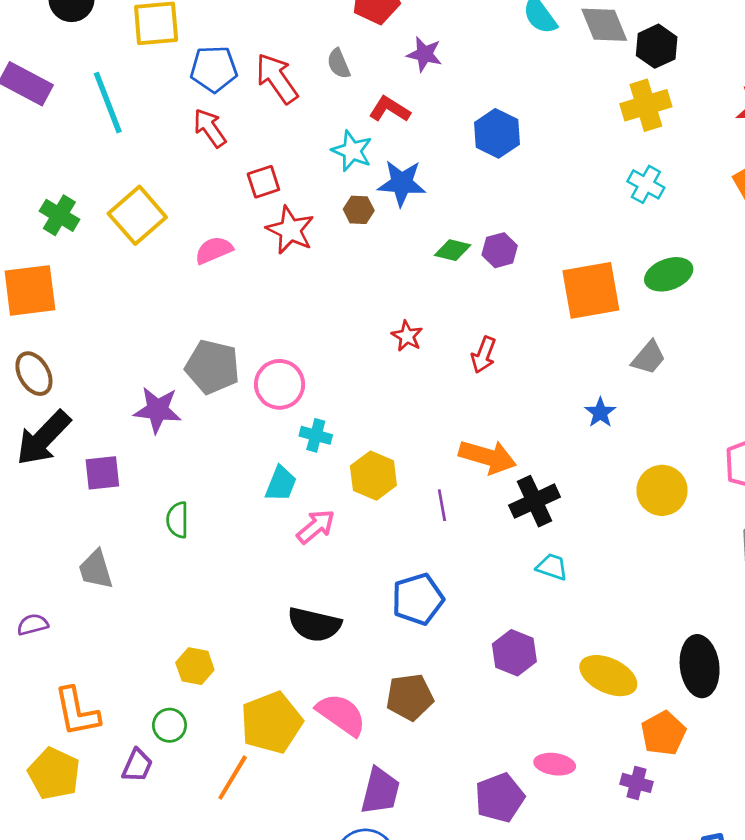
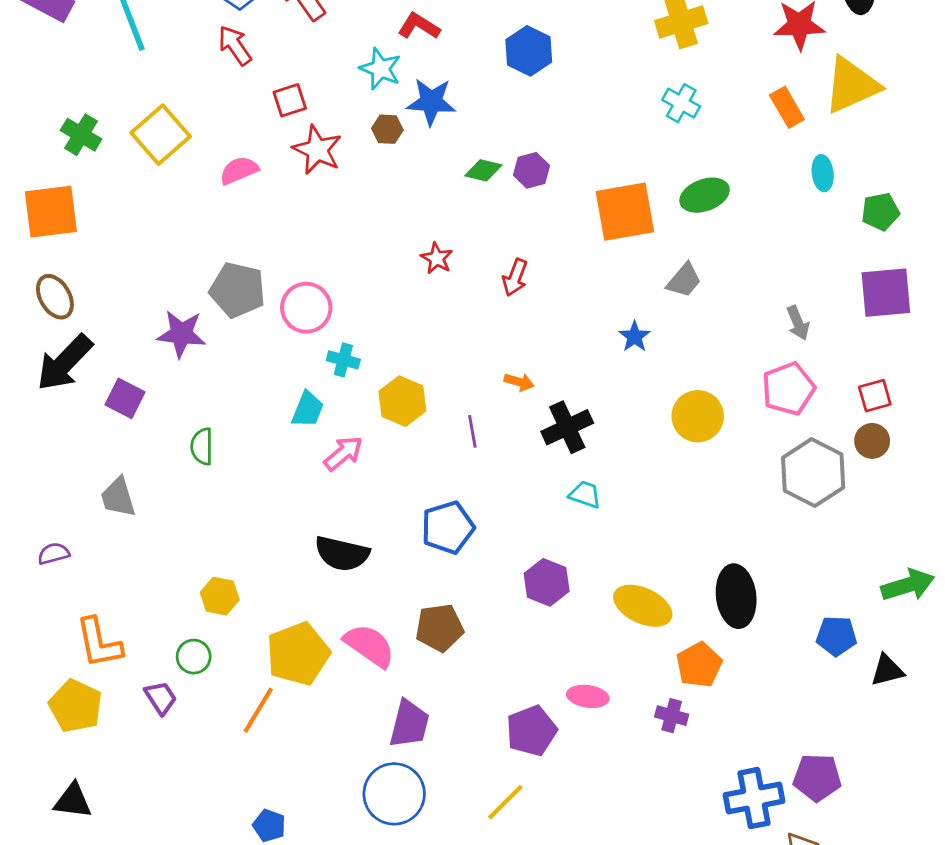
orange arrow: (488, 457) -> (519, 382), size x0.5
purple square: (102, 473) -> (125, 398), turned 33
purple trapezoid: (137, 765) -> (161, 698), turned -57

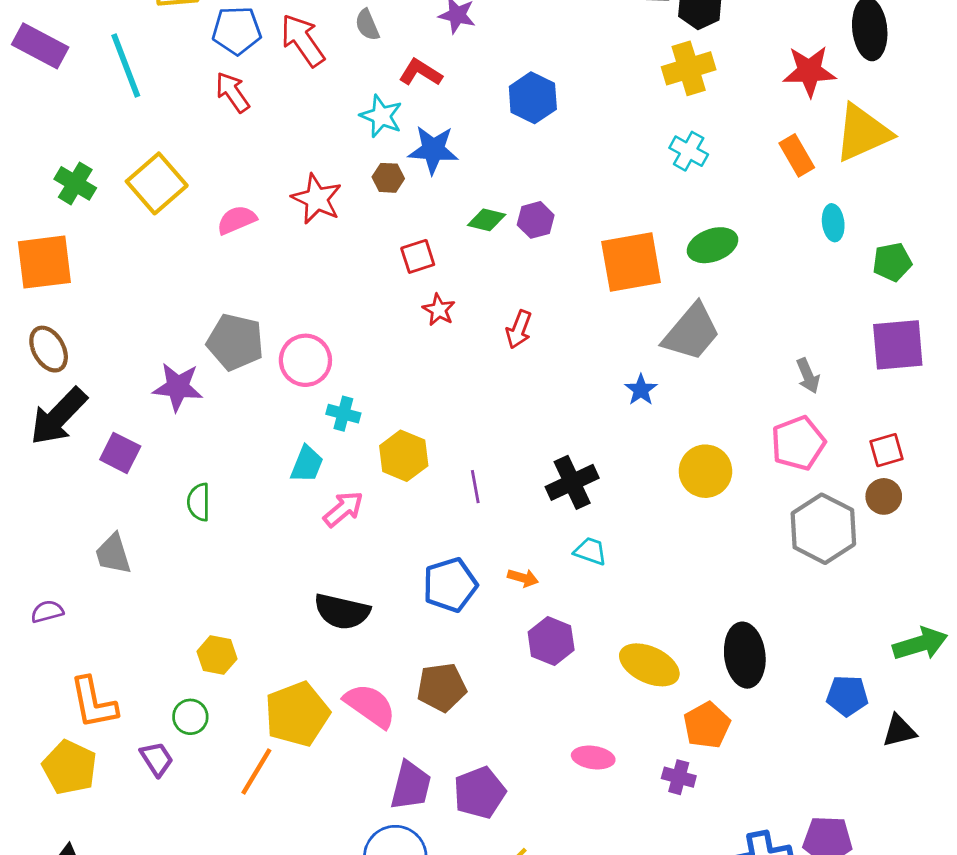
red square: (290, 100) -> (418, 256), moved
gray trapezoid: (684, 280) -> (691, 332), size x1.6
orange arrow: (519, 382) -> (523, 578), moved
purple pentagon: (532, 731) -> (479, 793), moved

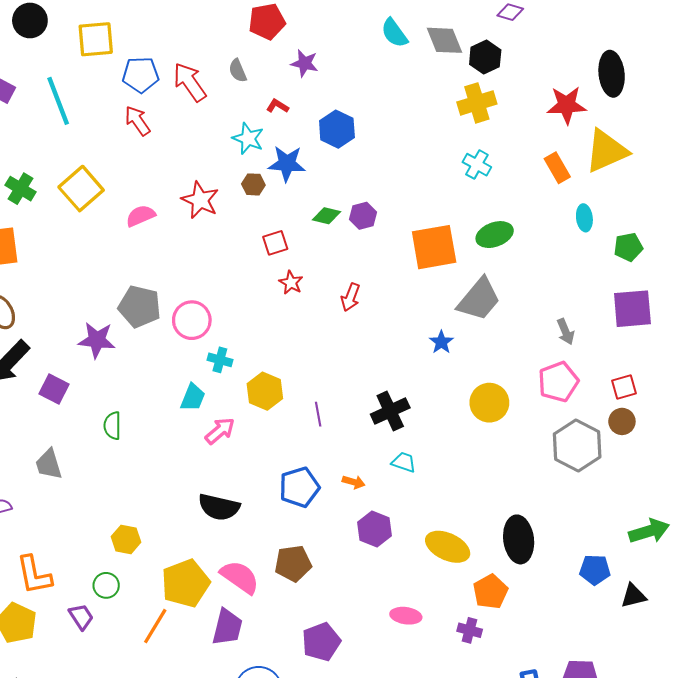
red L-shape: (421, 73) -> (277, 106), size x0.7
blue hexagon: (533, 98) -> (337, 129), moved
purple trapezoid: (411, 786) -> (227, 627), moved

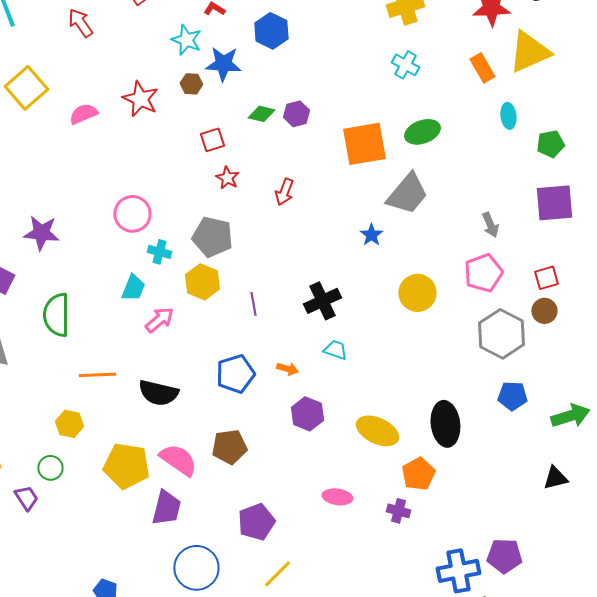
gray pentagon: (140, 307) -> (212, 237), moved
green semicircle: (112, 426) -> (56, 315), size x1.6
blue pentagon: (595, 570) -> (512, 396), moved
yellow pentagon: (186, 583) -> (126, 466), turned 30
orange line: (155, 626) -> (97, 375), moved, turned 57

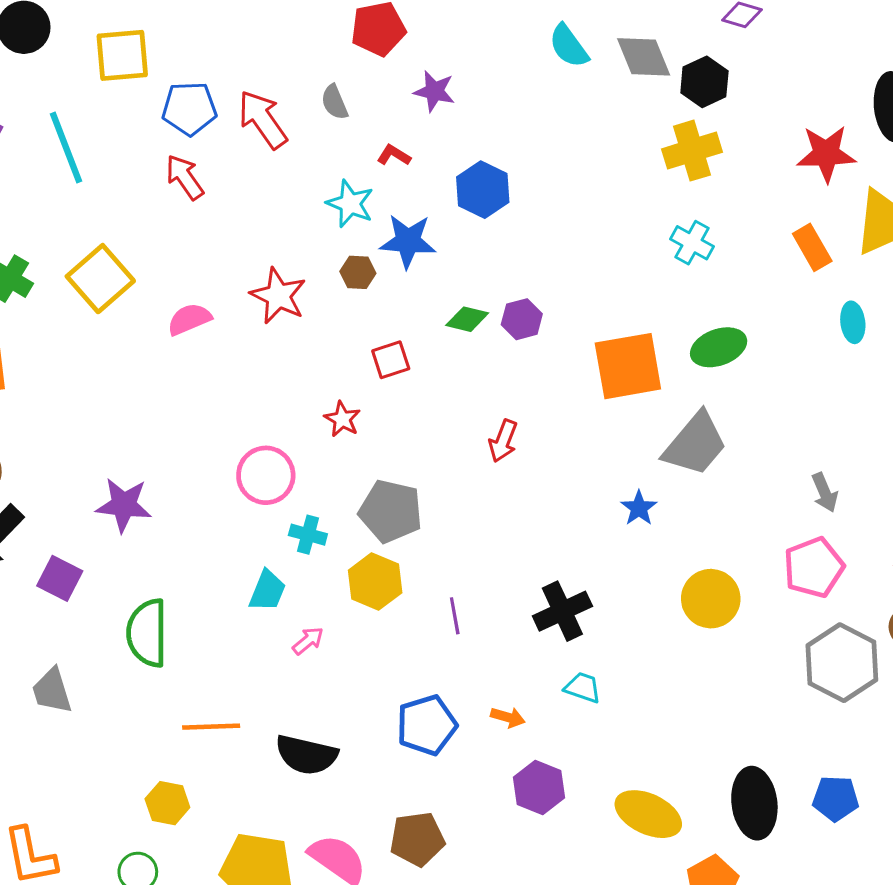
red star: (227, 178) -> (342, 419), moved
pink arrow: (159, 320) -> (308, 641), size x0.7
blue pentagon: (512, 396) -> (836, 798), moved

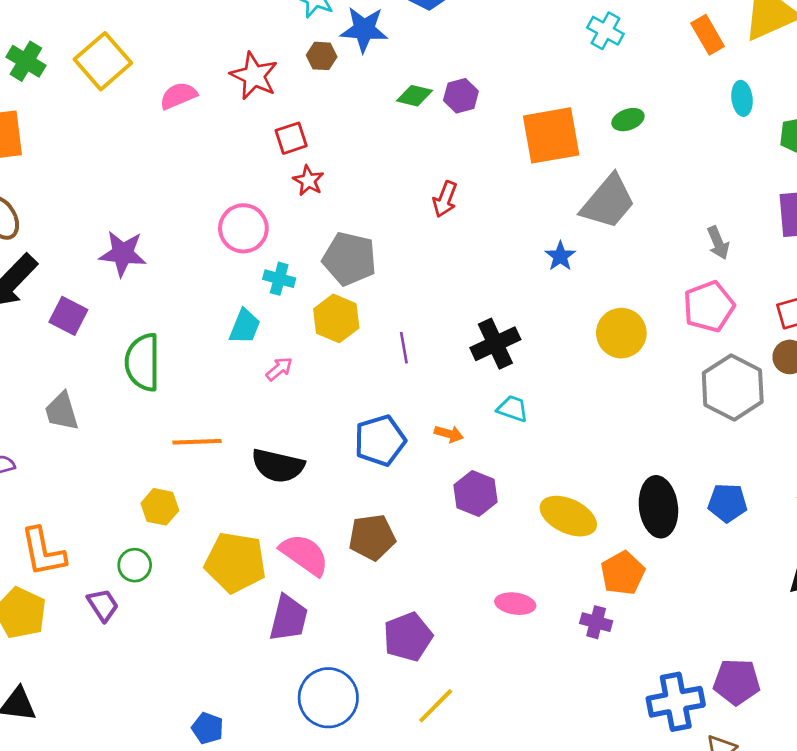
green ellipse: (719, 347) -> (628, 120), size x0.7
red square: (391, 360) -> (291, 138), moved

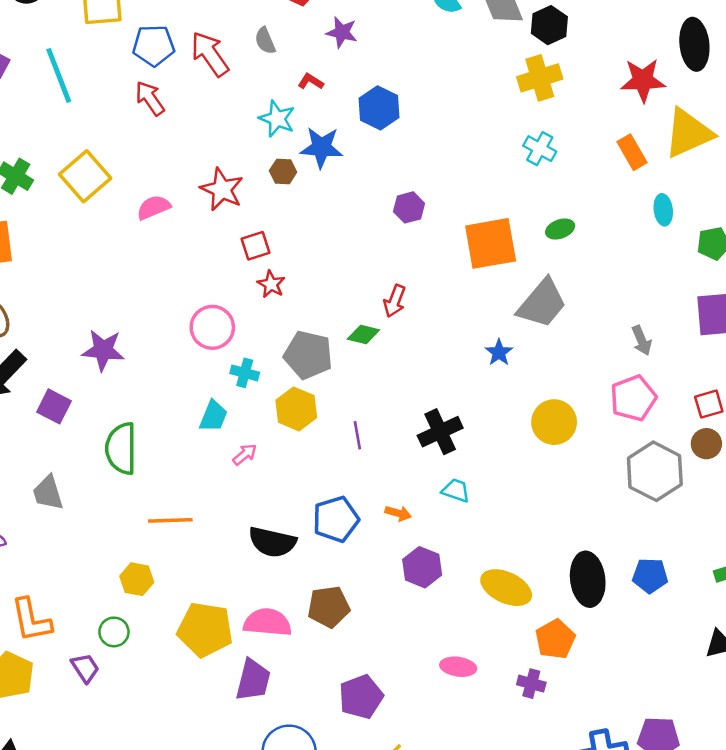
green diamond: (414, 96) -> (363, 335), moved
black semicircle: (278, 466) -> (272, 542), moved
pink semicircle: (304, 555) -> (267, 622), turned -30

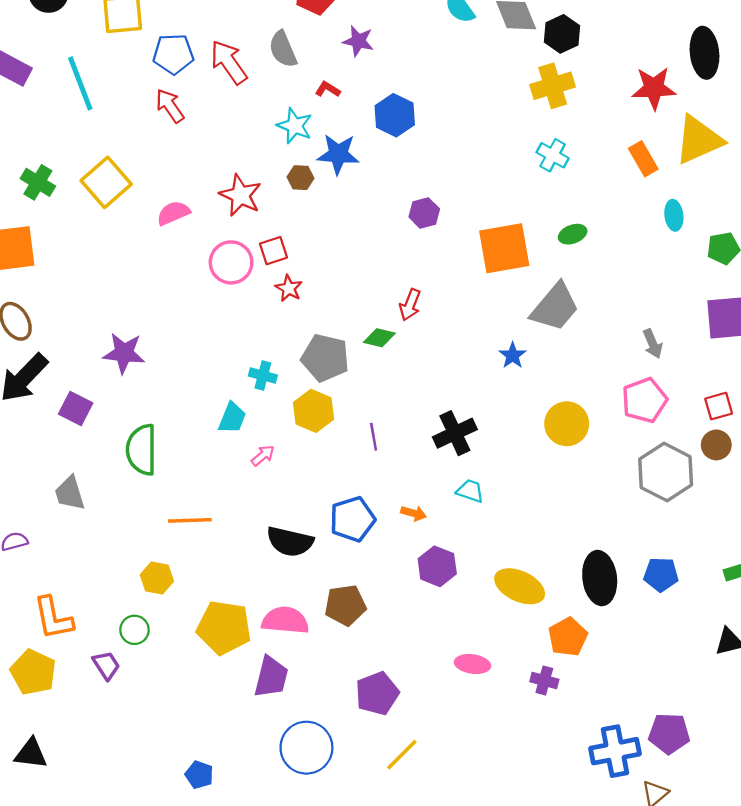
gray semicircle: (265, 41) -> (283, 49), size x1.4
pink circle: (212, 327) -> (231, 262), moved

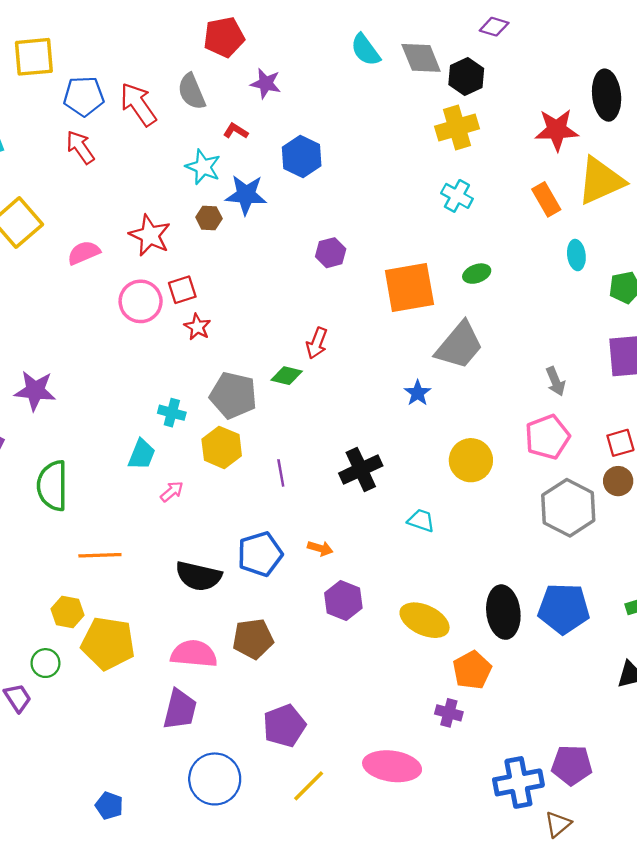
cyan trapezoid: (470, 491) -> (421, 520), moved
blue pentagon: (661, 575) -> (564, 609), size x1.5
yellow pentagon: (224, 628) -> (108, 643), moved
pink ellipse: (472, 664) -> (392, 766), moved, size x1.6

